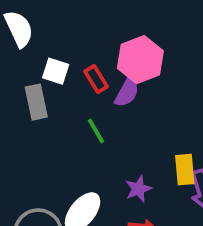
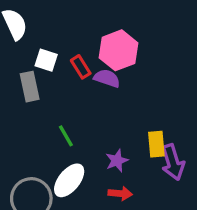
purple semicircle: (127, 92) -> (107, 78), turned -100
green line: (96, 131) -> (66, 136), moved

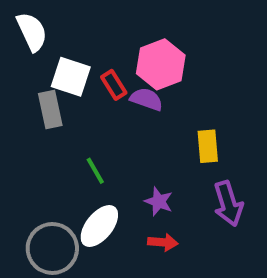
white square: (46, 60) -> (71, 77), size x1.4
yellow rectangle: (156, 144) -> (208, 146), moved
purple star: (117, 161) -> (159, 201), turned -30

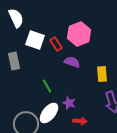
purple semicircle: (146, 99) -> (72, 62), moved
gray rectangle: (50, 109) -> (14, 61), moved
purple star: (159, 201) -> (69, 103), moved

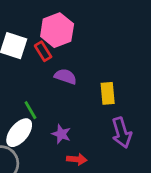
pink hexagon: (79, 34) -> (57, 30), moved
white ellipse: (49, 113) -> (19, 133), moved

